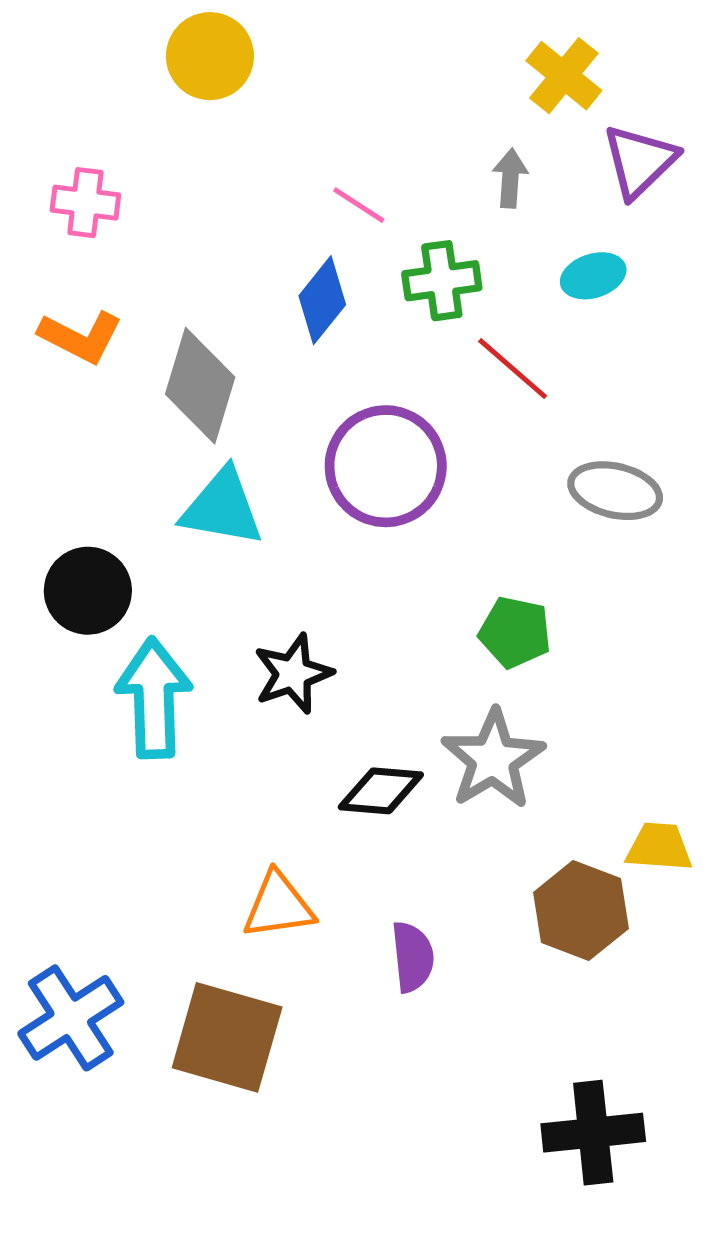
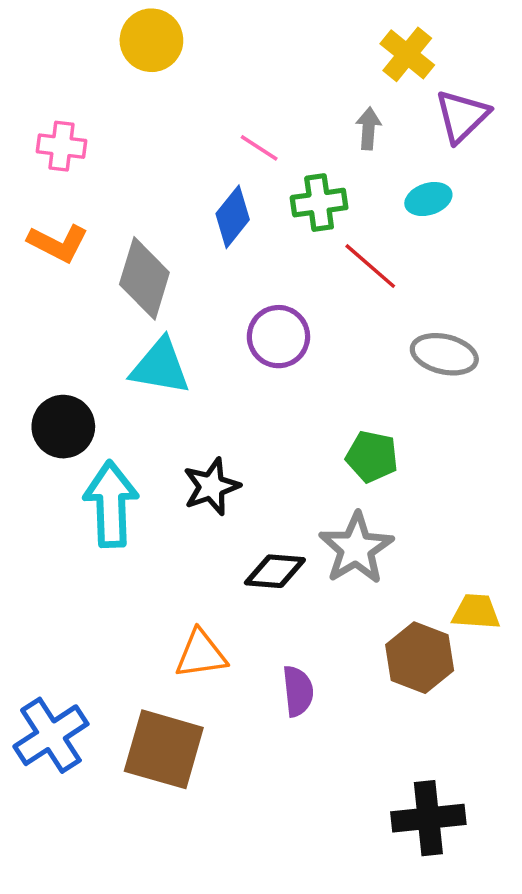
purple circle: (386, 466) -> (278, 337), size x0.7

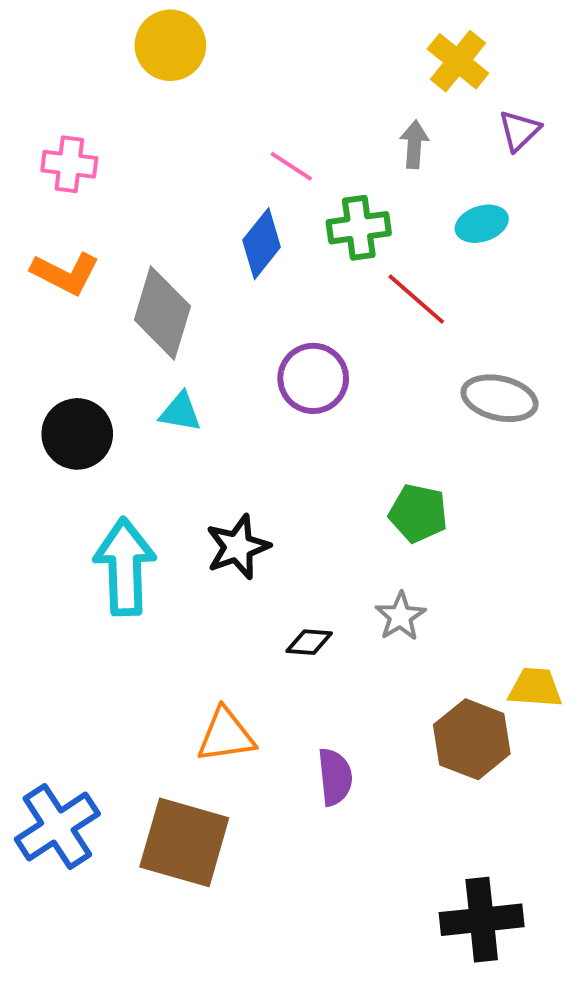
purple triangle: (462, 116) -> (519, 131), size x0.7
cyan triangle: (160, 367) -> (180, 412), size x0.6
black circle: (63, 427) -> (77, 434), moved
gray star: (356, 548) -> (400, 616), size x0.6
black diamond: (275, 571) -> (309, 642), size x0.7

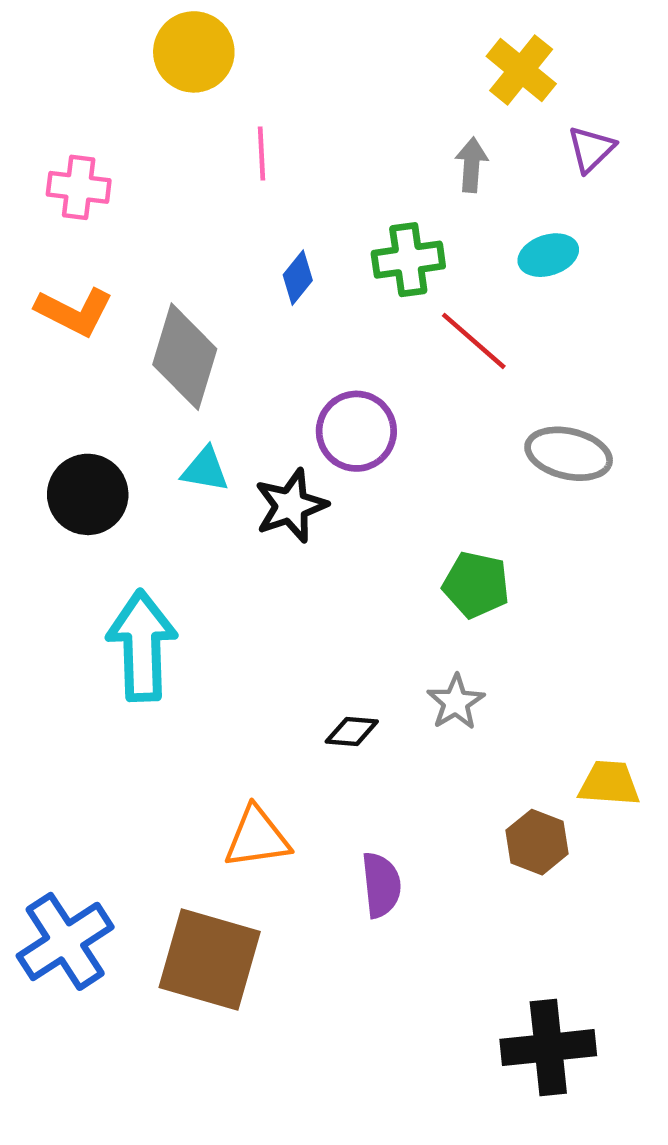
pink line: (291, 166) -> (262, 154), moved, turned 54
blue diamond: (262, 244) -> (298, 278), size x0.7
black star: (238, 547) -> (291, 506), moved
brown hexagon: (472, 739) -> (537, 842), size x0.7

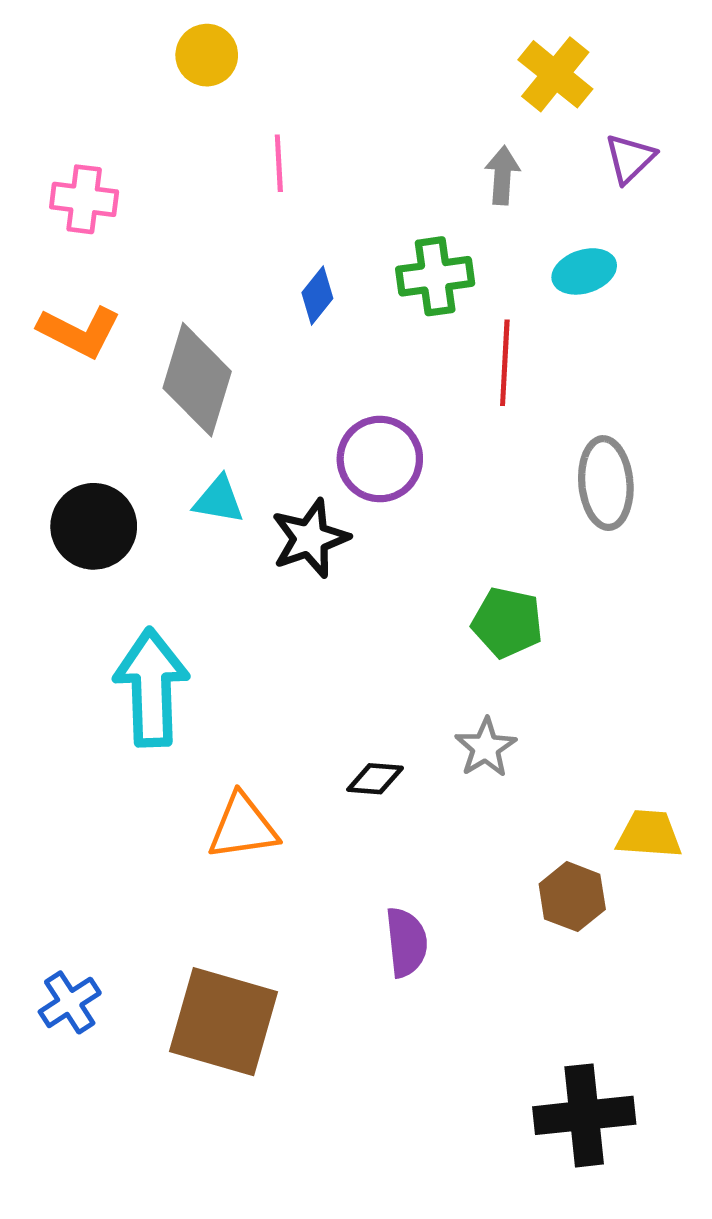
yellow circle: (194, 52) -> (207, 55), size x0.7
red line: (474, 341) -> (505, 363), turned 52
gray ellipse: (569, 454) -> (606, 483), turned 72
orange triangle: (257, 838) -> (243, 827), moved
blue cross: (65, 941) -> (70, 1002), size x0.6

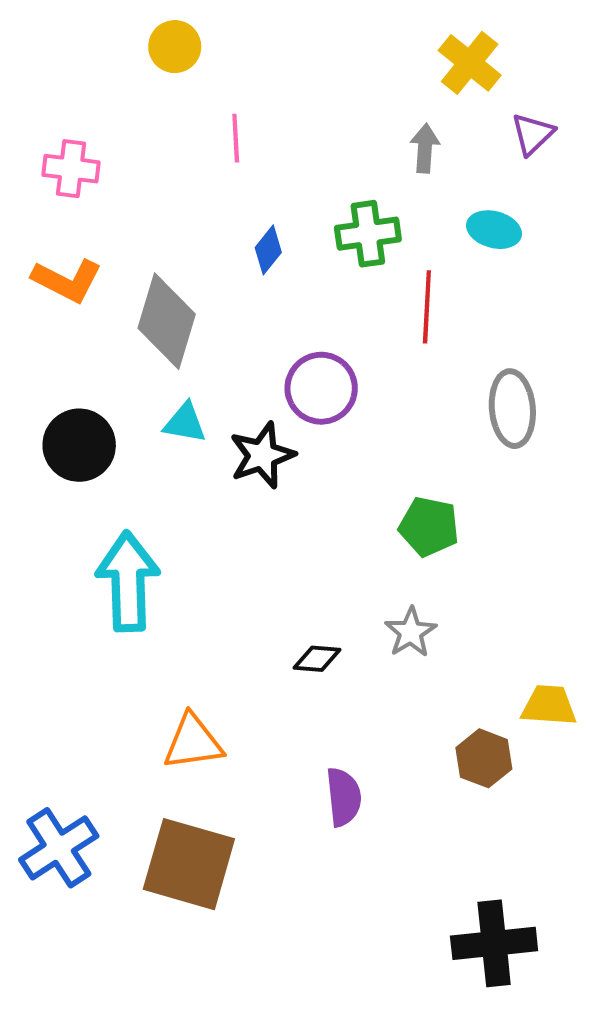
cyan ellipse: (584, 271) -> (494, 230), turned 33
orange triangle: (243, 827) -> (193, 742), moved
blue cross: (70, 1002) -> (59, 848), size x1.5

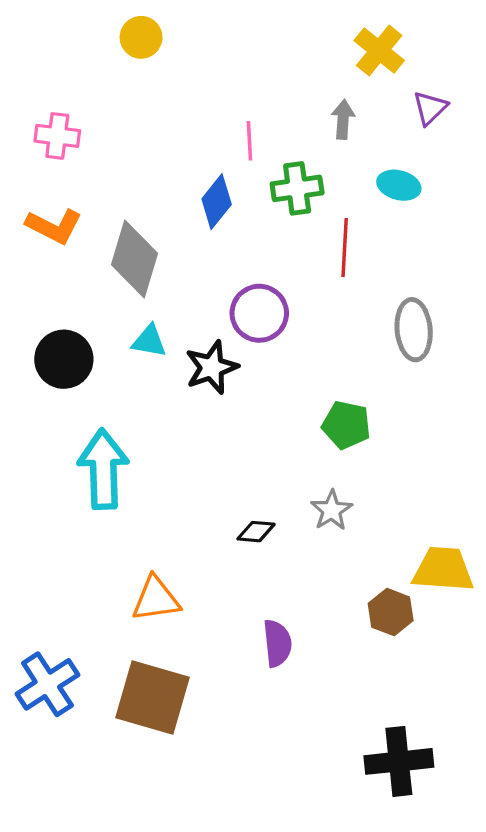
pink line: (236, 138) -> (249, 141), moved
blue diamond: (268, 250) -> (217, 202), size x1.4
yellow trapezoid: (549, 705) -> (443, 569), size x1.4

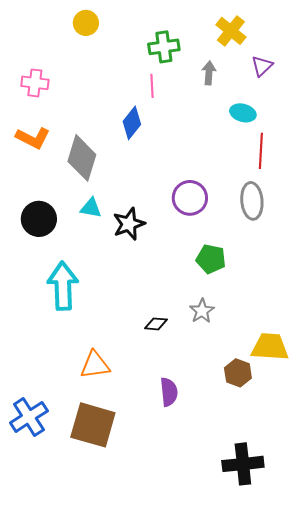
green cross: (297, 188) -> (164, 47), moved
red line: (345, 248) -> (261, 151), moved
purple circle: (259, 313) -> (190, 198), moved

